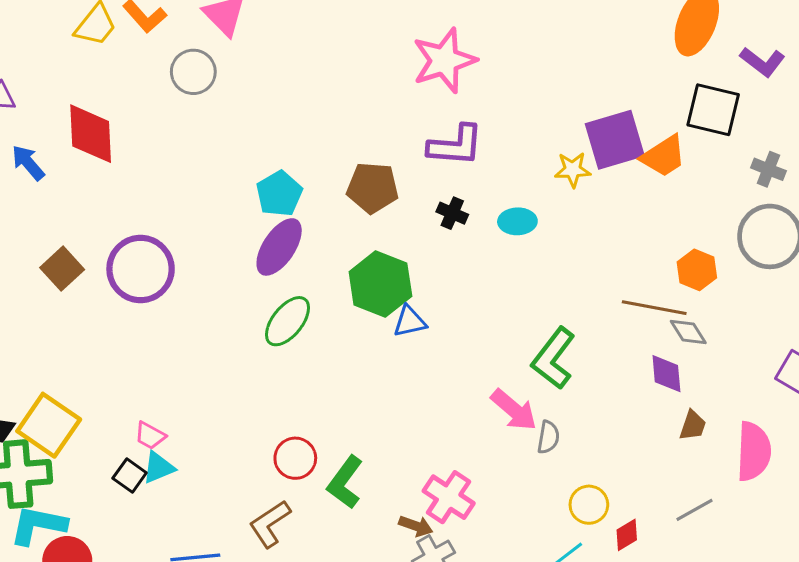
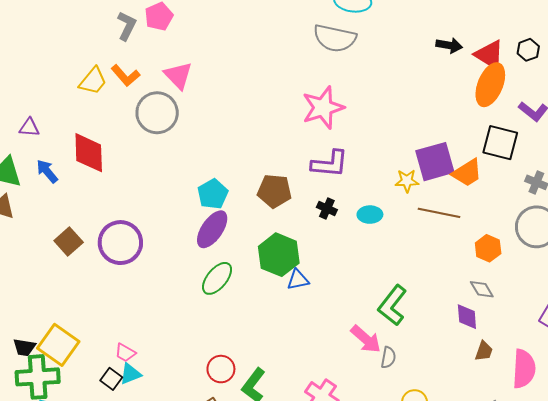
gray circle: (193, 72) -> (157, 113), size x1.4
brown line: (654, 308) -> (439, 213), moved

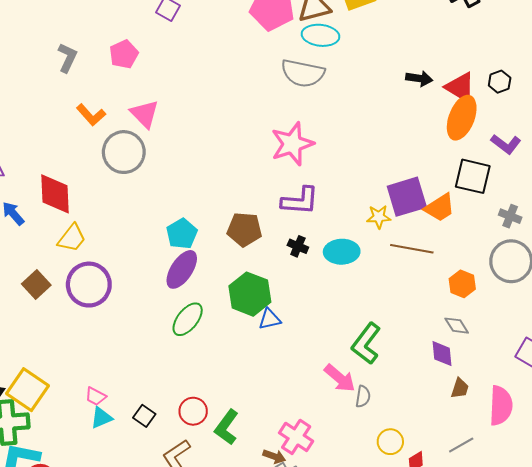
gray L-shape: (127, 26) -> (67, 58), moved
yellow trapezoid: (93, 81) -> (72, 238), moved
cyan ellipse: (370, 215) -> (342, 252), size x1.4
black square: (111, 379) -> (144, 416), moved

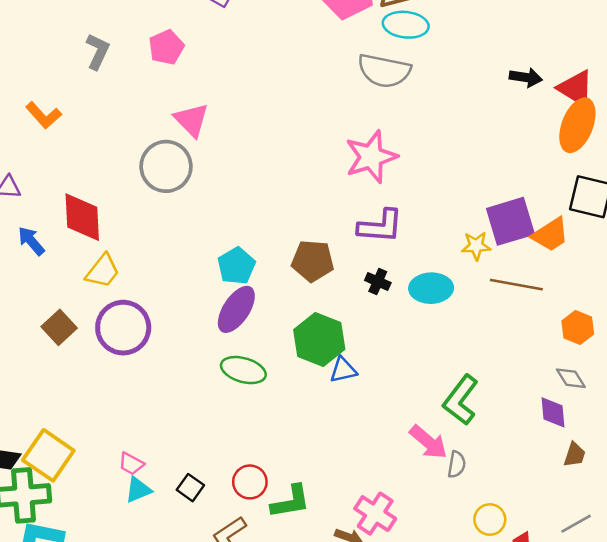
orange L-shape: (91, 115) -> (44, 115), moved
green ellipse: (188, 319) -> (243, 370), turned 68
green L-shape: (227, 427) -> (291, 502), turned -136

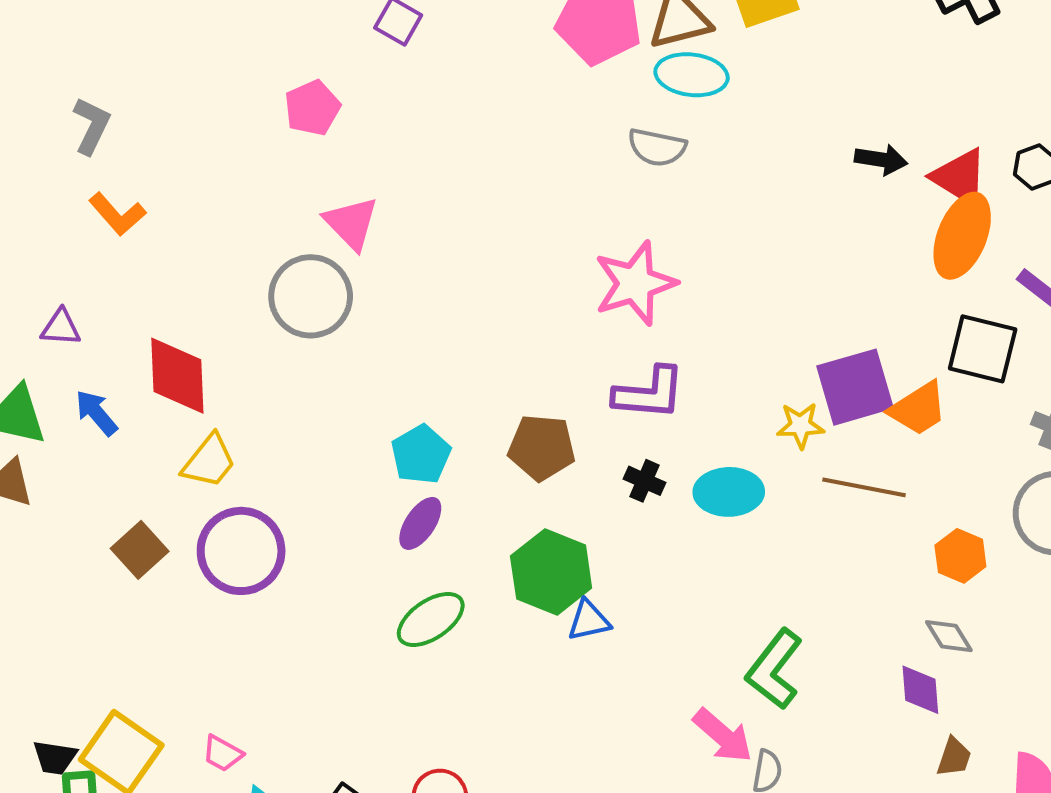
gray L-shape: (98, 51) -> (92, 126), moved
gray semicircle: (384, 71) -> (657, 147), size x0.7
purple ellipse: (236, 309) -> (420, 523), size x0.7
green ellipse: (243, 370) -> (431, 619), turned -51
pink trapezoid: (131, 464) -> (223, 753), moved

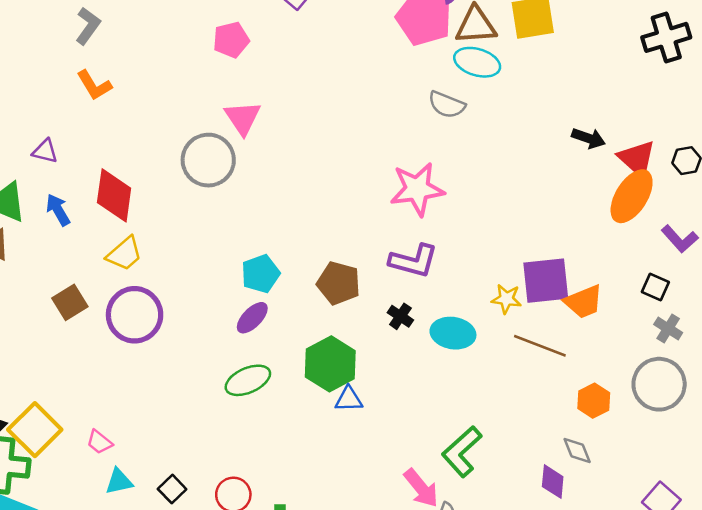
black square: (983, 349) -> (655, 287), moved, size x0.6

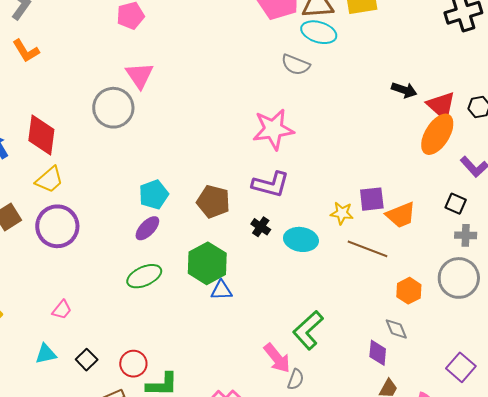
purple square: (546, 281) -> (372, 199), size x0.7
gray cross: (668, 328) -> (466, 235), turned -30
pink trapezoid: (99, 442) -> (62, 310), moved, turned -90

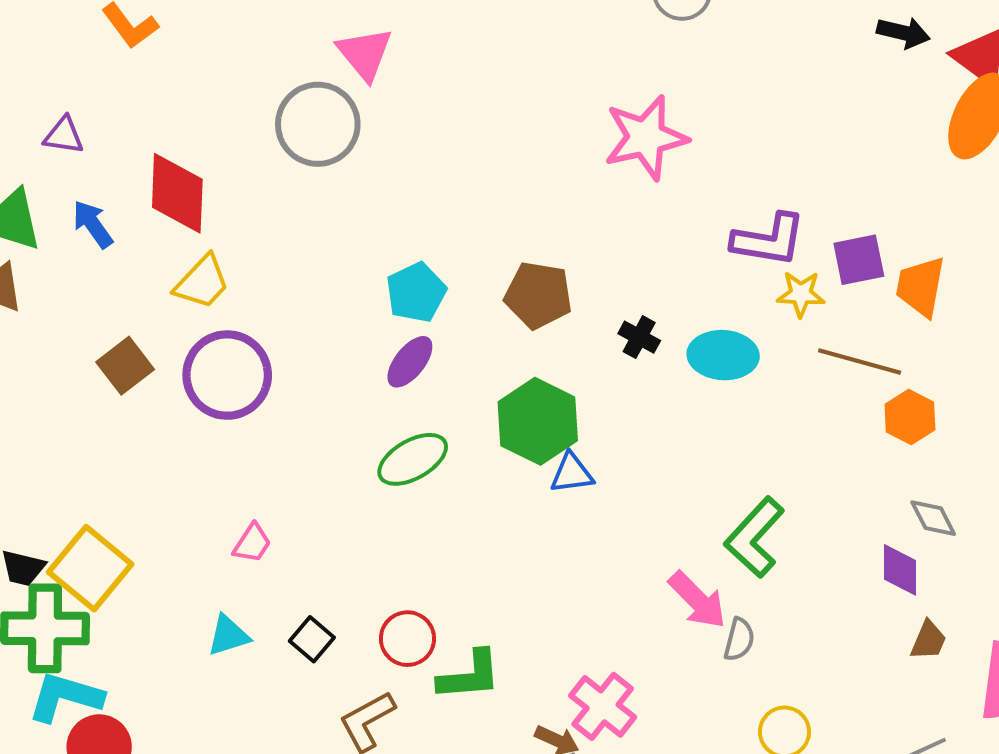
purple L-shape: (271, 184) -> (769, 240), moved
orange trapezoid: (401, 215) -> (921, 286), turned 128
orange hexagon: (409, 291) -> (910, 417), moved

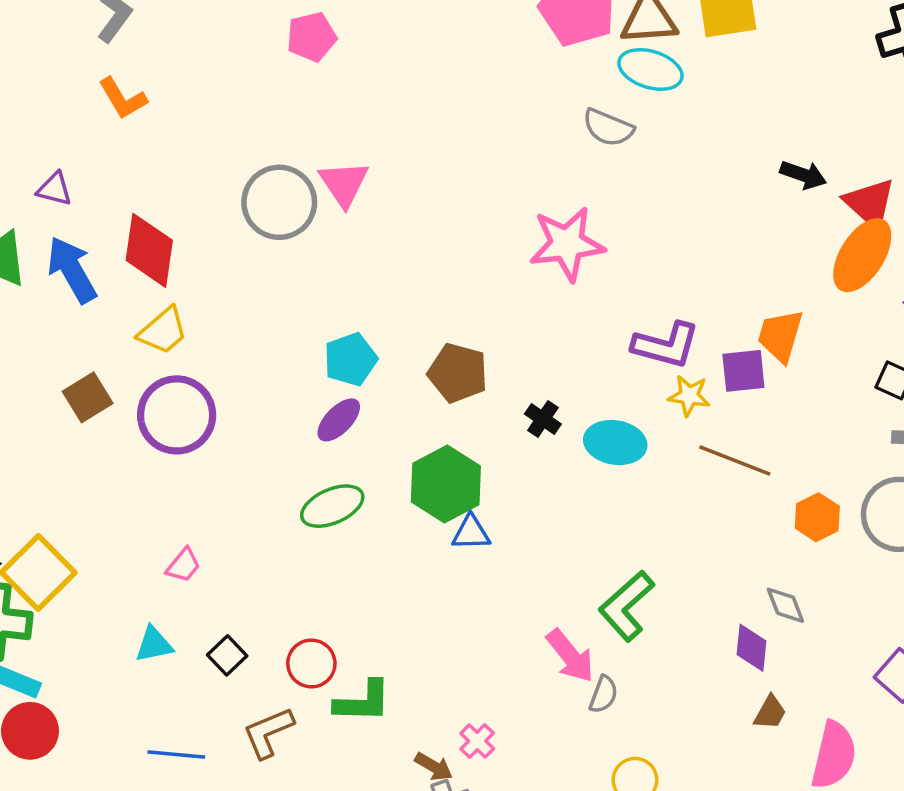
pink triangle: (365, 54) -> (344, 184), moved
blue arrow: (93, 224) -> (72, 270), size x1.5
orange trapezoid: (921, 286) -> (780, 336), moved
orange hexagon: (910, 417) -> (817, 517), moved
pink cross: (603, 706) -> (477, 741), size x0.6

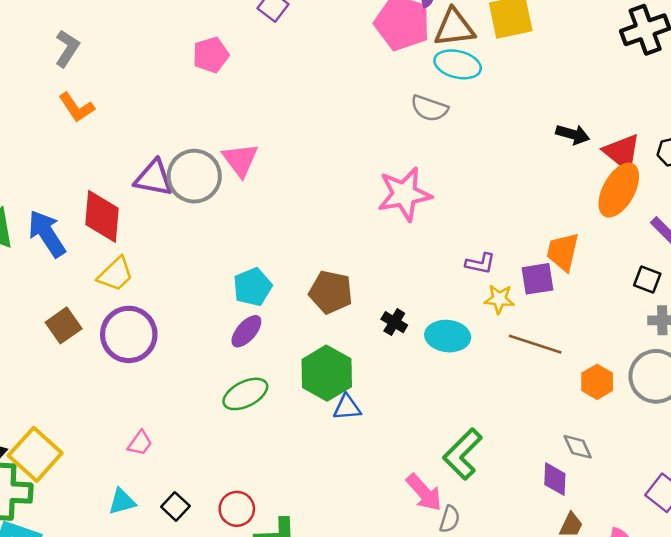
purple triangle: (54, 189) -> (154, 178), moved, size x1.5
purple L-shape: (666, 345) -> (480, 263), size x0.6

